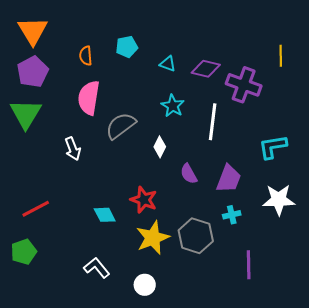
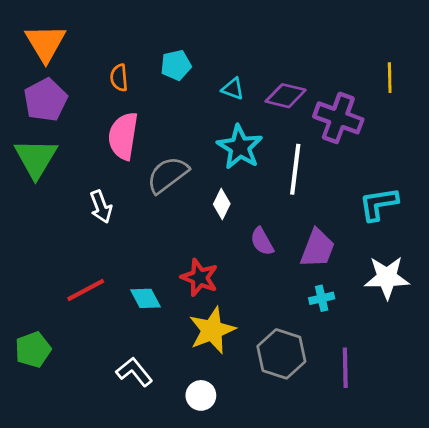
cyan star: (173, 106) -> (240, 147), size x1.4
red line: (36, 209) -> (86, 290), moved
gray hexagon: (196, 236) -> (281, 354), moved

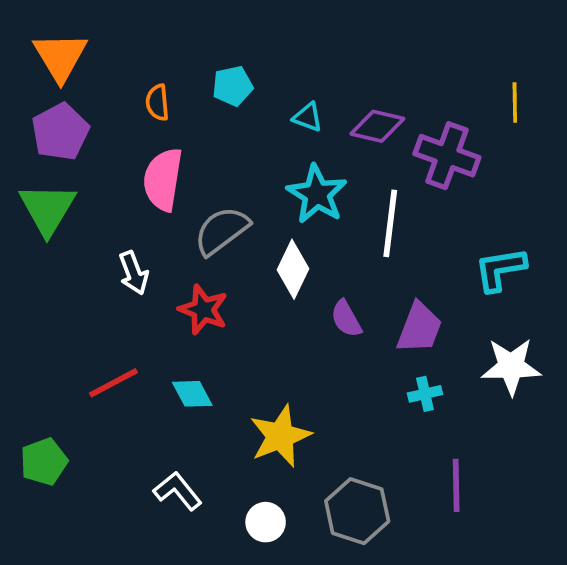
white diamond: (222, 204) -> (293, 269), size x1.4
red star: (200, 278) -> (203, 310), moved
gray hexagon: (281, 354) -> (357, 511), moved

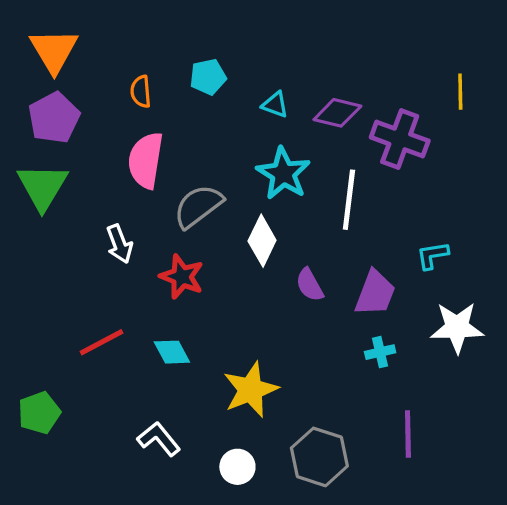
cyan L-shape: (500, 269) -> (432, 255), moved, size x0.7

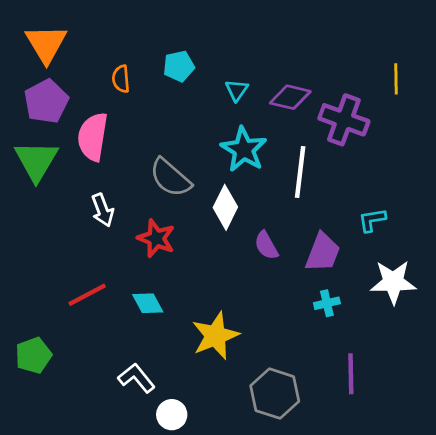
cyan triangle: (275, 105) -> (237, 90), turned 45
pink semicircle: (146, 160) -> (93, 137), moved
gray semicircle: (198, 206) -> (170, 178), turned -102
white circle: (237, 467) -> (172, 415), moved

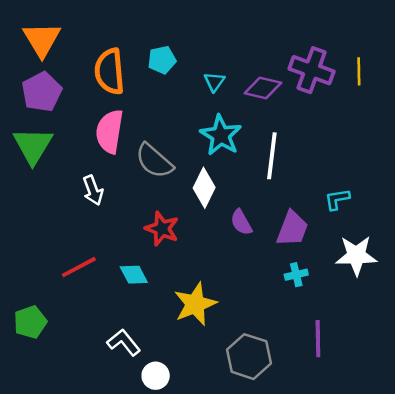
orange semicircle: (121, 79) -> (110, 71), size x1.8
purple cross: (344, 120) -> (312, 70), moved
pink semicircle: (93, 137) -> (110, 131), moved
red star: (156, 238) -> (162, 229), moved

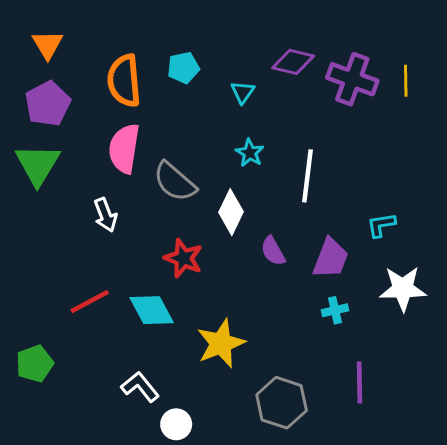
orange triangle: (42, 39) -> (48, 45), size x0.7
purple diamond: (263, 88) -> (293, 62), moved
cyan star: (221, 135) -> (250, 153), size x0.6
cyan diamond: (134, 275) -> (152, 310), size x1.4

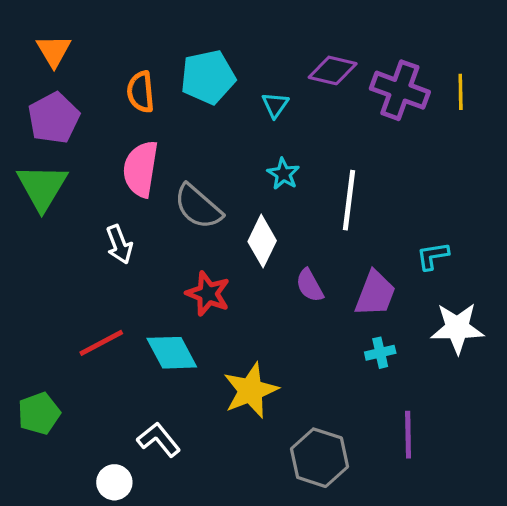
cyan pentagon: (183, 68) -> (208, 77), size x1.5
orange semicircle: (124, 81) -> (141, 92), size x0.7
white circle: (176, 424) -> (114, 482), moved

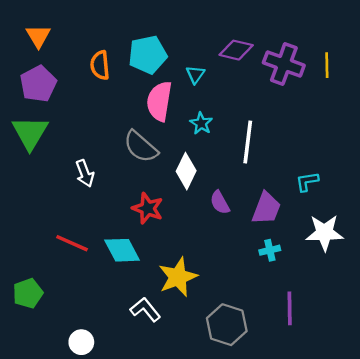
pink semicircle: (141, 169) -> (159, 101), moved
red line: (101, 343) -> (72, 243), turned 52
white L-shape: (159, 440) -> (145, 310), moved

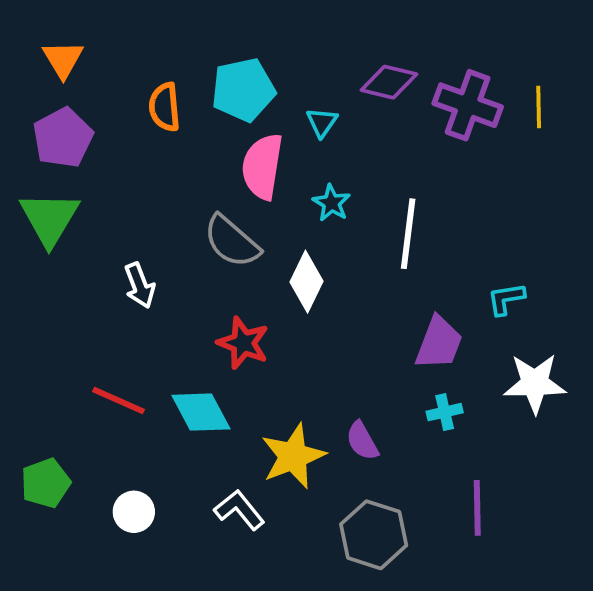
purple semicircle: (220, 202) -> (362, 441), moved
white circle: (81, 342) -> (134, 512), moved

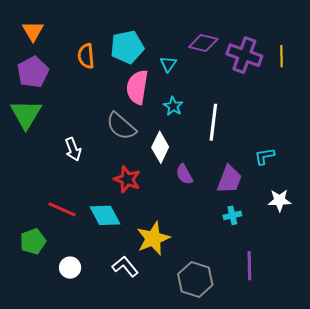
white star: (535, 383) -> (279, 200), size x0.7
purple semicircle: (362, 441) -> (184, 174), moved
green pentagon: (46, 483) -> (33, 241), moved

